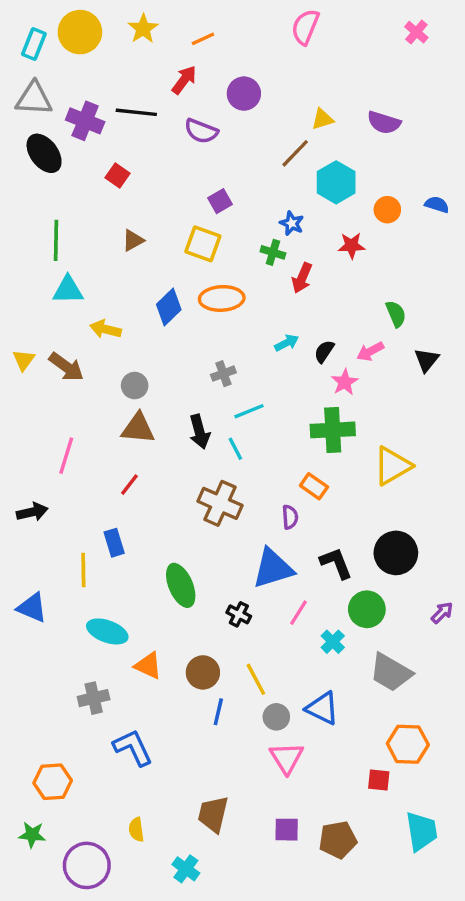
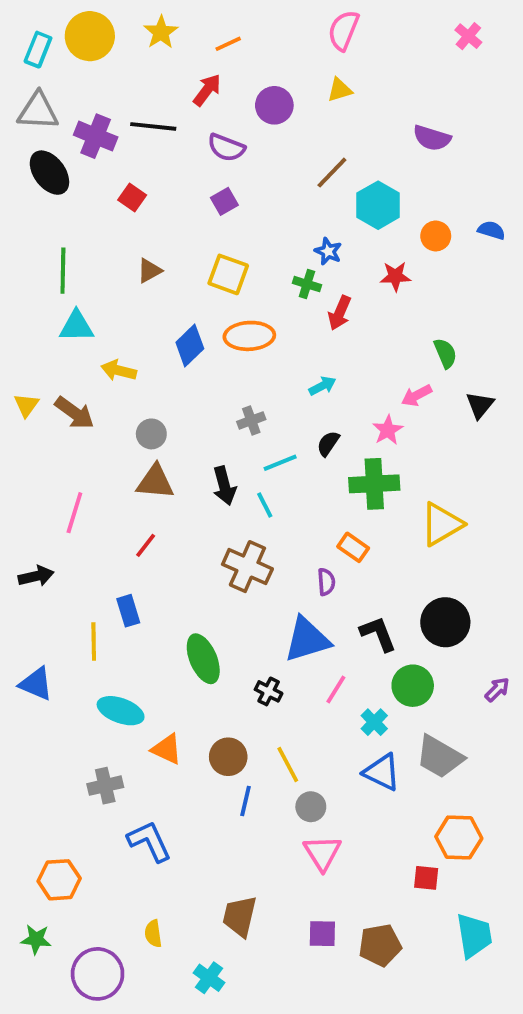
yellow triangle: (322, 119) -> (340, 90), moved
purple square: (220, 201) -> (224, 201), moved
black semicircle: (324, 351) -> (328, 444), moved
blue triangle: (322, 708) -> (382, 772), moved

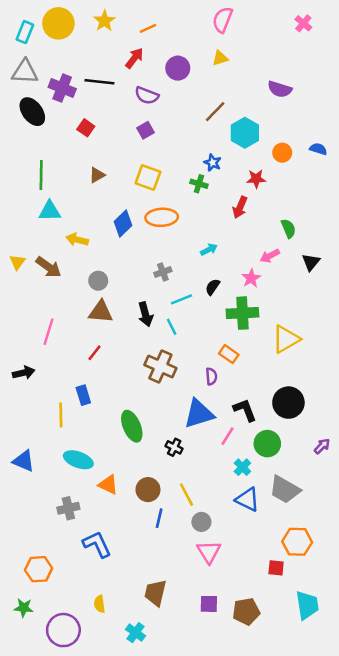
red arrow: (340, 313) -> (240, 207), moved
blue triangle: (36, 684) -> (24, 461), moved
pink line: (336, 690) -> (228, 436), moved

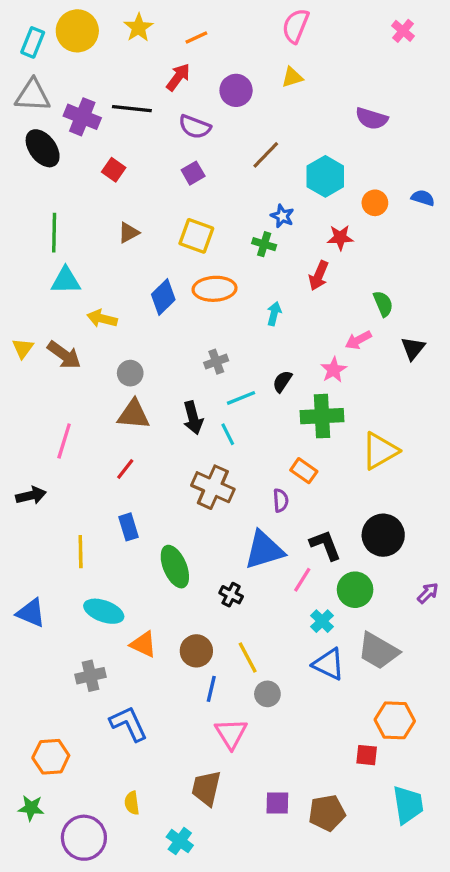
brown line: (215, 112) -> (266, 155), moved
cyan arrow: (209, 250) -> (274, 314), moved, turned -49
blue rectangle: (83, 395) -> (129, 527), moved
pink triangle: (209, 552) -> (231, 734), moved

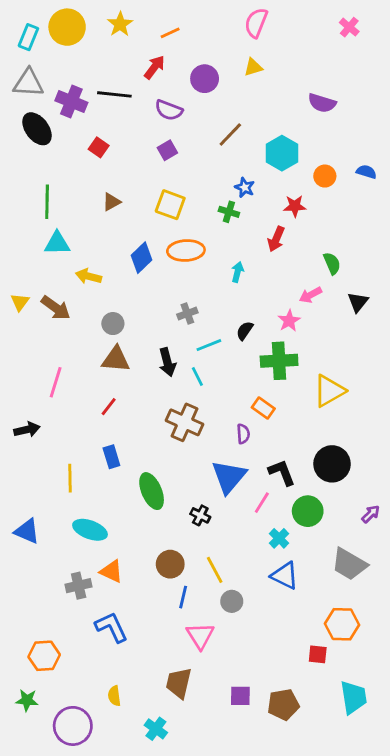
blue triangle: (264, 550) -> (229, 477), turned -33
orange triangle: (143, 644) -> (111, 571), moved
gray trapezoid: (378, 651) -> (349, 564), moved

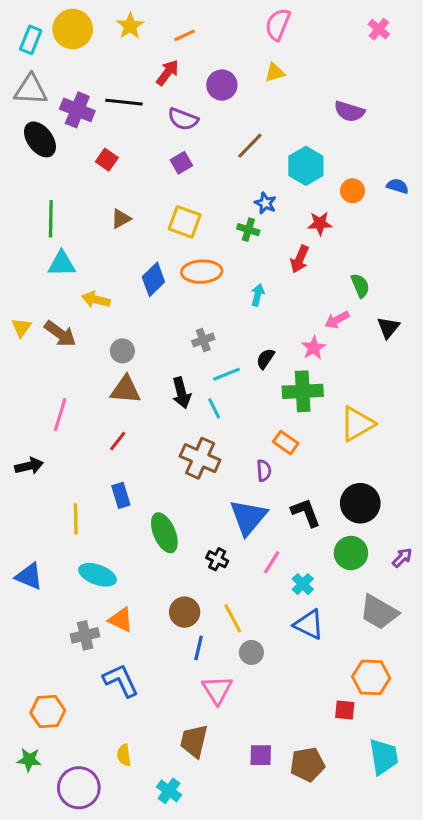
pink line: (262, 503) -> (272, 562), moved
green circle: (308, 511) -> (351, 553), moved

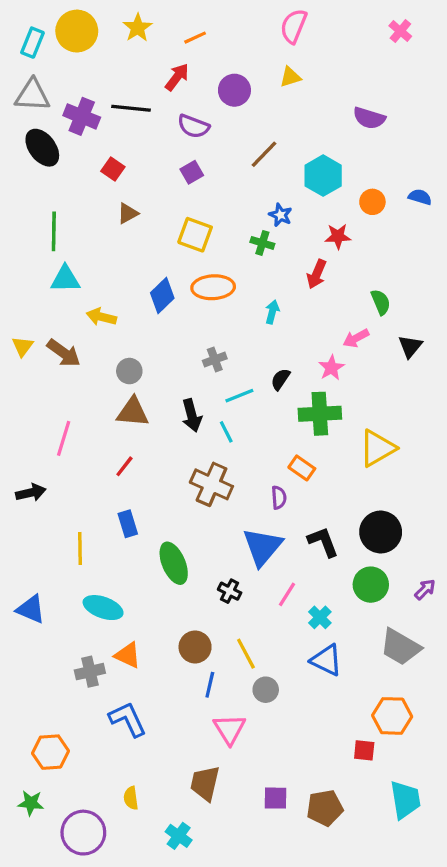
brown triangle: (121, 219) -> (128, 213), moved

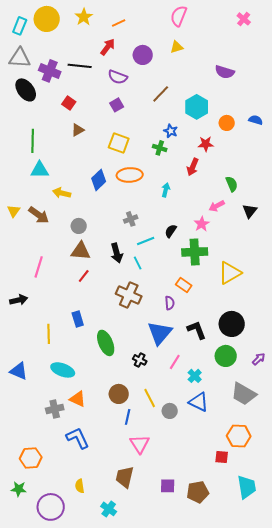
red line: (124, 466) -> (84, 276), moved
gray circle: (266, 690) -> (170, 411), moved

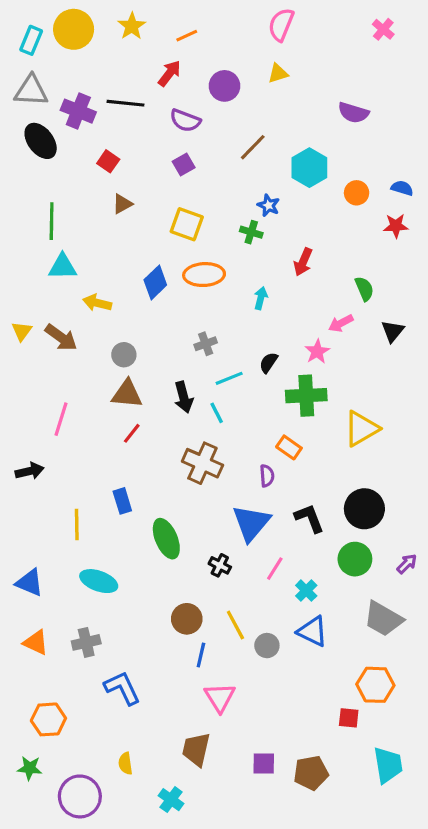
red star: (206, 144) -> (396, 226), moved
orange triangle: (78, 399) -> (36, 642), moved

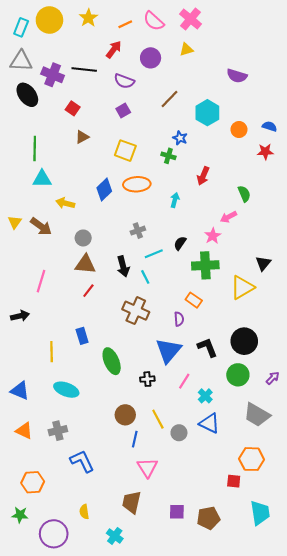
pink semicircle: (281, 25) -> (154, 21), moved, turned -70
pink cross: (383, 29) -> (191, 19), moved, size x1.5
black triangle: (393, 331) -> (263, 263), moved
black cross: (220, 565) -> (147, 379), turned -32

